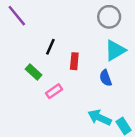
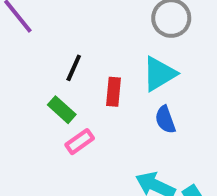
cyan triangle: (115, 50) -> (159, 74), moved
green rectangle: (34, 72) -> (62, 110), moved

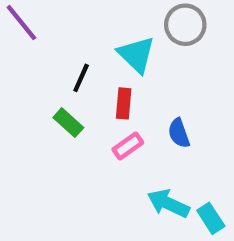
cyan triangle: (159, 74) -> (136, 55), moved, turned -45
pink rectangle: (80, 142) -> (128, 146), moved

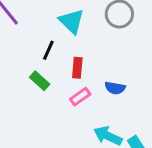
cyan triangle: (136, 55) -> (72, 21), moved
blue semicircle: (179, 133) -> (115, 88), turned -60

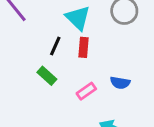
red rectangle: (77, 68) -> (83, 47), moved

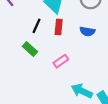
blue semicircle: (120, 83) -> (87, 31), moved

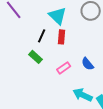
blue semicircle: (87, 31) -> (88, 64), moved, turned 40

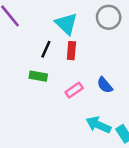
green rectangle: (36, 57) -> (38, 76), turned -32

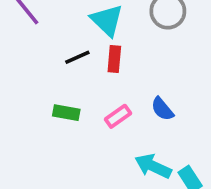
black line: (46, 49) -> (77, 57), turned 42
green rectangle: (38, 76) -> (66, 113), moved

